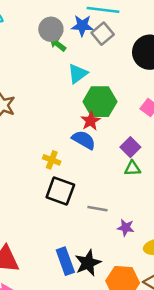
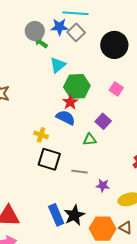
green triangle: (132, 168) -> (90, 140), moved

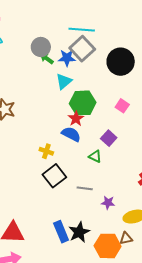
blue star: (59, 27) -> (67, 58), moved
gray square: (76, 32) -> (82, 49), size x1.4
green triangle: (90, 140) -> (95, 156), turned 32
black square: (49, 159) -> (54, 176), turned 35
brown triangle: (126, 228) -> (126, 238), moved, turned -40

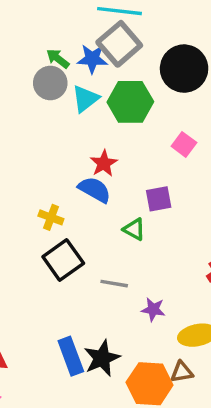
gray circle: (41, 47) -> (50, 83), moved
green hexagon: (83, 103) -> (130, 102), moved
purple square: (109, 138) -> (159, 199), turned 35

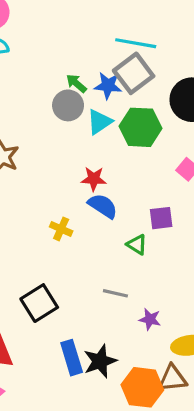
red star: (104, 163) -> (94, 179), moved, turned 30
black square: (63, 260) -> (39, 303), moved
brown triangle: (182, 372) -> (173, 378), size x1.4

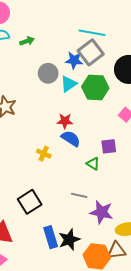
green arrow: (76, 83) -> (27, 41), moved, turned 120
purple star: (150, 319) -> (102, 212), size x1.6

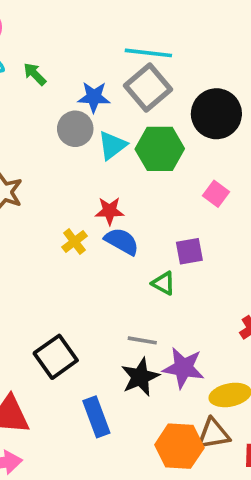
green arrow: (27, 41) -> (35, 74), turned -112
blue star: (74, 60) -> (94, 97), moved
yellow cross: (44, 154) -> (74, 242), moved, turned 32
black star: (69, 240) -> (140, 377), moved

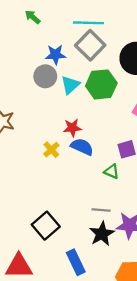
green arrow: (35, 74) -> (33, 17), moved

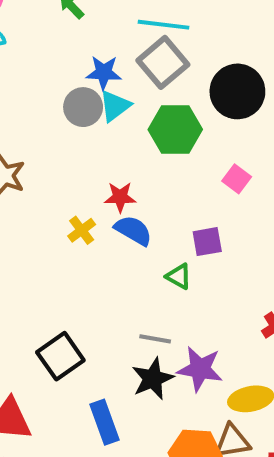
cyan triangle: (70, 85) -> (115, 106), moved

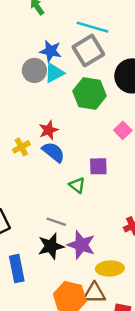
red star: (120, 197) -> (49, 130), turned -30

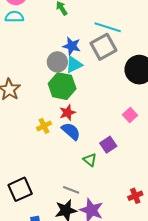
green hexagon: (89, 93) -> (62, 86), moved
purple square: (98, 166) -> (108, 145), turned -35

